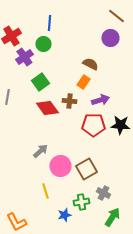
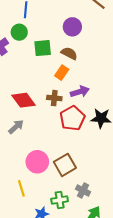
purple circle: (110, 38) -> (72, 27), moved
green square: (40, 82) -> (43, 48), moved, turned 30
brown cross: (69, 101) -> (54, 98), moved
red pentagon: (93, 125) -> (72, 118), turned -30
gray arrow: (40, 151) -> (16, 127), moved

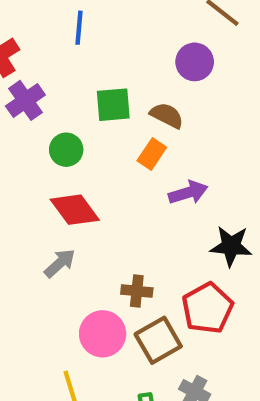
purple circle: (72, 27) -> (195, 62), moved
green circle: (19, 32) -> (66, 150), moved
brown cross: (54, 98) -> (137, 291), moved
red pentagon: (72, 118) -> (207, 308), moved

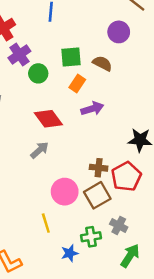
green circle: (66, 150) -> (38, 73), moved
orange rectangle: (152, 154) -> (77, 83), moved
purple arrow: (188, 193) -> (92, 109), moved
brown cross: (137, 291) -> (99, 168), moved

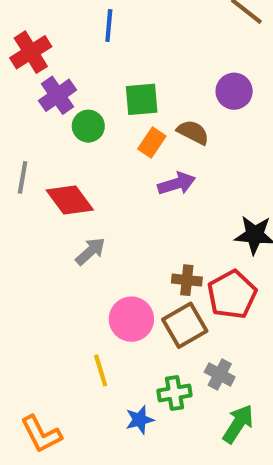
purple circle: (119, 32) -> (234, 91), moved
brown semicircle: (102, 63) -> (193, 132), moved
red diamond: (48, 119) -> (70, 200), moved

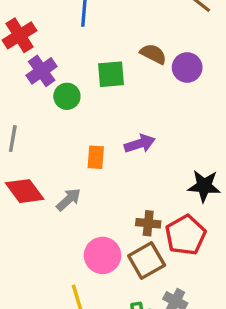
brown semicircle: (193, 132) -> (153, 54), moved
orange rectangle: (152, 143) -> (96, 157), moved, turned -30
red diamond: (70, 200) -> (25, 191), moved

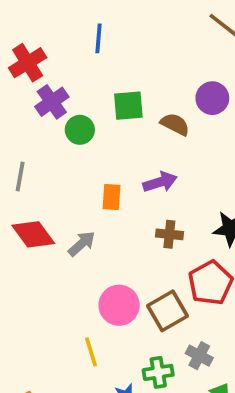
brown semicircle: (153, 54) -> (175, 124), moved
brown cross: (148, 223) -> (169, 234), moved

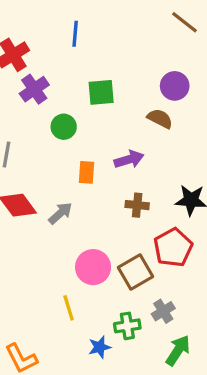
brown semicircle: (175, 124) -> (160, 119), moved
green circle: (80, 130) -> (64, 127), moved
gray cross: (199, 356) -> (163, 311), turned 30

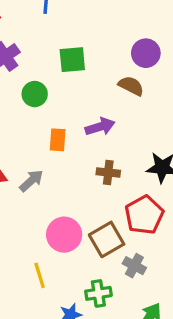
gray cross: (163, 311) -> (134, 266), moved, turned -30

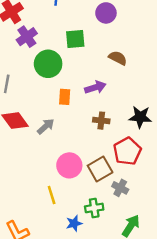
purple circle: (146, 53) -> (106, 13), moved
green circle: (35, 94) -> (48, 64), size x1.5

